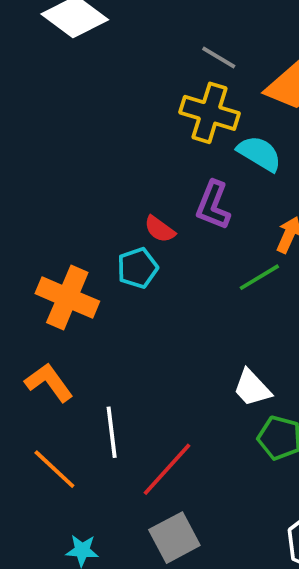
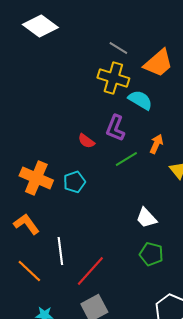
cyan pentagon: (137, 268) -> (74, 182), moved
green line: (259, 277) -> (126, 159), moved
white trapezoid: (252, 388) -> (146, 218), moved

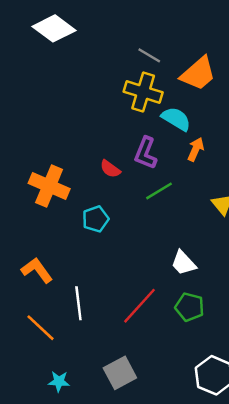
orange arrow: (156, 144) -> (196, 149), moved
orange cross: (36, 178) -> (49, 186), moved
red line: (90, 271) -> (139, 306), moved

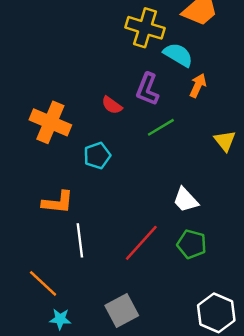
orange L-shape: (37, 270) -> (58, 202), moved, turned 132
orange line: (41, 328) -> (43, 283), moved

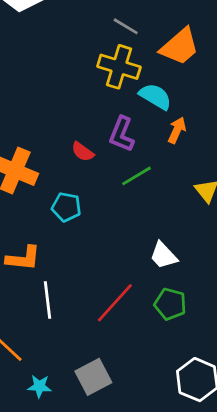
cyan pentagon: (97, 156) -> (66, 207), turned 30
cyan star: (60, 319) -> (39, 386), moved

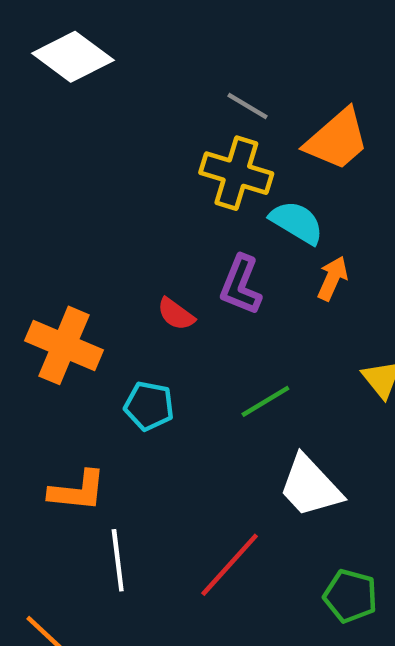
green line: (137, 176) -> (265, 401), moved
white trapezoid: (163, 256) -> (310, 486), size x1.4
green pentagon: (170, 304) -> (350, 596), moved

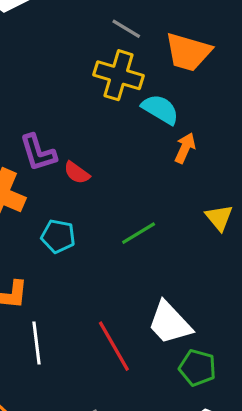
orange trapezoid: (337, 140) -> (188, 52), turned 57
purple L-shape: (241, 285) -> (38, 153), moved, turned -39
white trapezoid: (310, 486) -> (170, 323), moved
red line: (230, 565) -> (114, 346), turned -72

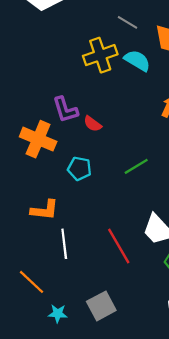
yellow cross: (118, 75) -> (100, 55), moved, turned -36
cyan semicircle: (160, 109) -> (137, 61), moved

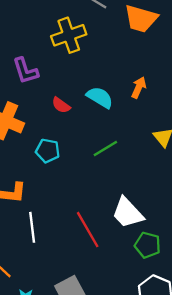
cyan semicircle: (137, 61) -> (100, 97), moved
purple L-shape: (65, 110) -> (25, 71), moved

